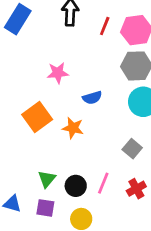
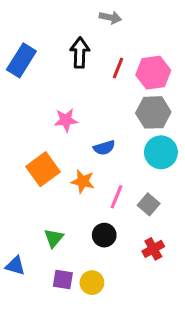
pink line: (103, 183) -> (116, 197), moved
black circle: (76, 186) -> (104, 235), moved
purple square: (45, 208) -> (63, 280), moved

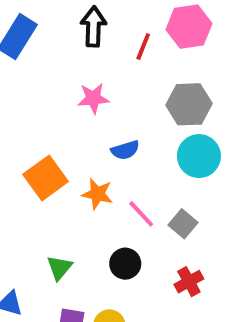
pink hexagon: (153, 73) -> (189, 27), moved
pink star: (66, 120) -> (93, 98), moved
pink line: (116, 197) -> (141, 214), turned -65

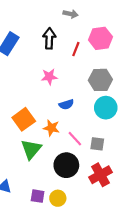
gray square: (183, 224) -> (97, 144), turned -32
black circle: (125, 264) -> (66, 165), size x1.5
green triangle: (60, 268) -> (31, 149), moved, size x1.5
red cross: (189, 282) -> (100, 175), size x1.5

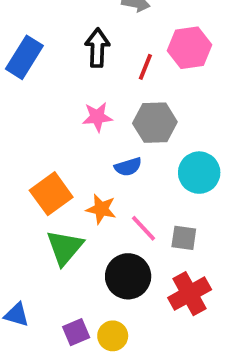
gray hexagon: (100, 80) -> (155, 123), moved
purple square: (38, 196) -> (76, 332), turned -32

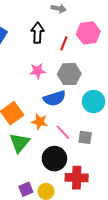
blue semicircle: (128, 167) -> (54, 98), size x1.5
red cross: (190, 294) -> (77, 178), moved, turned 30

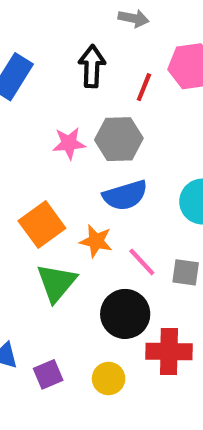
pink star: (38, 71) -> (69, 143), moved
gray hexagon: (69, 74) -> (119, 139), moved
purple square: (26, 189) -> (48, 374), moved

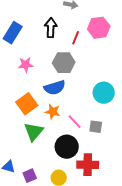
pink star: (69, 143) -> (26, 65), moved
blue semicircle: (125, 195) -> (55, 88), moved

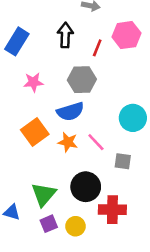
pink line: (75, 122) -> (96, 142), moved
green triangle: (34, 132) -> (44, 194), moved
purple square: (30, 176) -> (49, 224), moved

